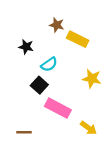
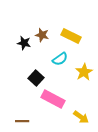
brown star: (57, 25) -> (42, 35), moved
cyan semicircle: (49, 64) -> (60, 59), moved
yellow star: (92, 79) -> (84, 72), turned 30

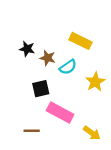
brown star: (42, 35) -> (48, 58), moved
black square: (36, 78) -> (41, 89), turned 35
brown line: (22, 121) -> (32, 131), moved

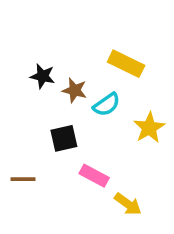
pink rectangle: (60, 113) -> (94, 176), size x0.7
brown line: (32, 131) -> (23, 179), moved
yellow arrow: (92, 133) -> (128, 204), moved

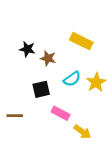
cyan semicircle: (107, 105) -> (72, 79), moved

